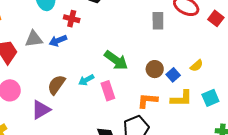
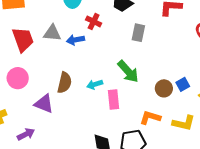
gray rectangle: (158, 21) -> (138, 33), moved
blue square: (173, 75) -> (183, 84), moved
brown semicircle: (56, 85) -> (65, 83), turned 145
purple triangle: (41, 110) -> (44, 104), turned 40

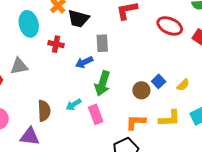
blue arrow: (75, 40) -> (84, 62), moved
green arrow: (128, 72) -> (102, 83), turned 75

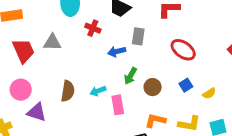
red ellipse: (170, 26) -> (183, 50), moved
green arrow: (102, 83) -> (130, 76), size x0.7
brown circle: (141, 90) -> (153, 87), moved
purple triangle: (30, 136) -> (37, 112), moved

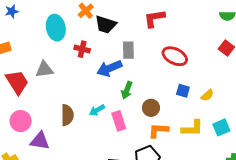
blue arrow: (117, 51) -> (109, 68), size x1.4
blue square: (186, 85) -> (183, 91), turned -32
brown circle: (153, 87) -> (151, 108), moved

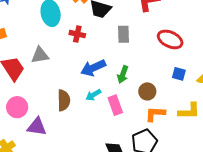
blue arrow: (109, 68) -> (93, 68), moved

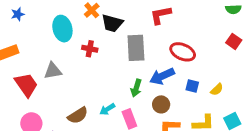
gray rectangle: (124, 34) -> (136, 48), size x1.5
blue arrow: (93, 68) -> (162, 76), moved
brown semicircle: (64, 100) -> (78, 115), turned 60

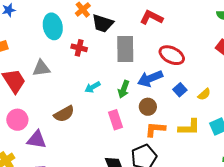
red L-shape: (161, 15) -> (151, 17), turned 35
blue square: (192, 86) -> (180, 90), turned 32
cyan arrow: (107, 109) -> (93, 87), moved

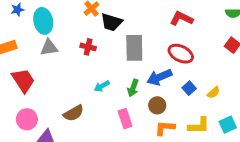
red L-shape: (151, 17) -> (181, 19), moved
cyan ellipse: (53, 26) -> (43, 21), moved
gray triangle: (41, 68) -> (49, 48), moved

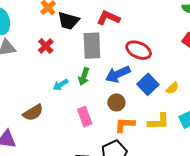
red L-shape: (181, 19) -> (108, 18), moved
red cross: (88, 47) -> (46, 46), turned 35
green arrow: (133, 88) -> (84, 76), moved
blue square: (189, 88) -> (148, 84), size x1.5

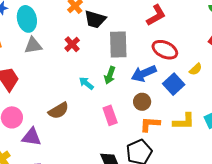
red L-shape: (108, 18) -> (156, 15), moved, turned 125
cyan arrow: (61, 85) -> (86, 83), turned 70
yellow semicircle: (172, 88) -> (196, 69), moved

